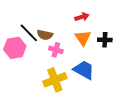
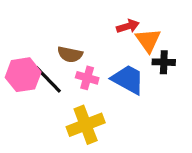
black line: (29, 33) -> (48, 79), moved
orange triangle: (83, 38) -> (148, 40), moved
blue trapezoid: (84, 70) -> (128, 79), moved

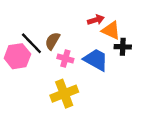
orange triangle: (148, 40) -> (111, 30), turned -30
brown semicircle: (70, 54) -> (53, 41), turned 108
black line: (48, 79) -> (31, 43), moved

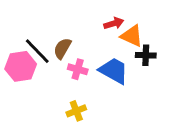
yellow cross: (64, 94) -> (76, 111), size x0.6

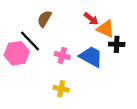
red arrow: (114, 23) -> (91, 19), turned 56
brown semicircle: (62, 48) -> (44, 19), moved
yellow cross: (76, 111) -> (61, 89), turned 32

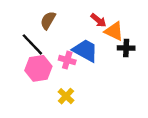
pink hexagon: (17, 53) -> (38, 68), moved
blue trapezoid: (91, 57) -> (85, 50), moved
yellow cross: (61, 89) -> (66, 96), turned 32

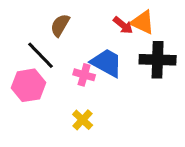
orange triangle: (114, 31) -> (143, 22), moved
black cross: (126, 48) -> (158, 60), size x1.6
pink hexagon: (38, 68) -> (28, 85), moved

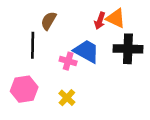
red arrow: (123, 25) -> (100, 21), turned 70
black line: (41, 55) -> (33, 45), turned 45
pink hexagon: (28, 85) -> (24, 89), moved

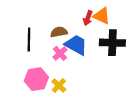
brown semicircle: (49, 21) -> (59, 32), moved, turned 49
pink cross: (68, 61) -> (60, 53), turned 32
pink hexagon: (24, 89) -> (36, 79), moved

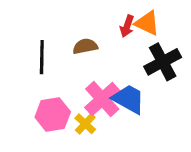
black cross: (112, 43) -> (163, 62), turned -30
blue trapezoid: (76, 45) -> (129, 99), moved
pink cross: (60, 53) -> (102, 99), moved, size x1.6

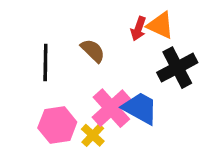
brown semicircle: (85, 46) -> (93, 51), turned 55

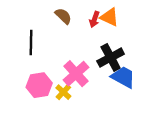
brown semicircle: (93, 51) -> (63, 16), moved
black cross: (177, 68) -> (111, 57), moved
blue trapezoid: (140, 108) -> (123, 77), moved

